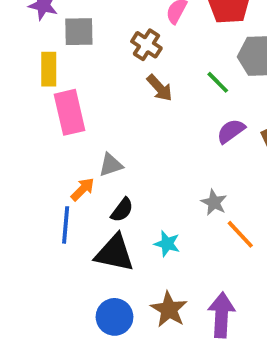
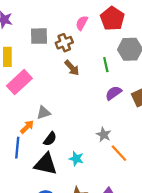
gray square: (79, 32) -> (39, 36), moved
brown cross: (146, 45) -> (64, 43), turned 35
green line: (218, 82) -> (106, 65), turned 32
pink rectangle: (69, 112) -> (19, 82), turned 60

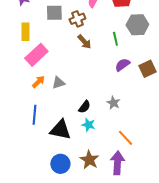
orange arrow: (27, 127) -> (38, 82), moved
black semicircle: (50, 139) -> (84, 107), moved
orange line: (119, 153) -> (125, 138), moved

